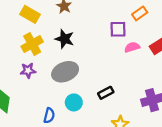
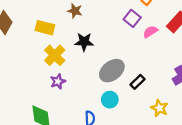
purple square: (118, 29) -> (132, 18), turned -35
gray ellipse: (65, 72) -> (112, 71), moved

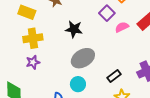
black star: (84, 42) -> (74, 29), moved
yellow cross: (55, 55) -> (33, 38), turned 30
black rectangle: (138, 82) -> (114, 76), moved

